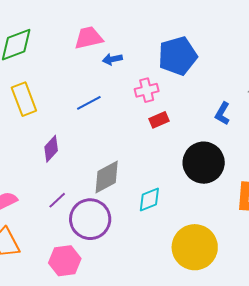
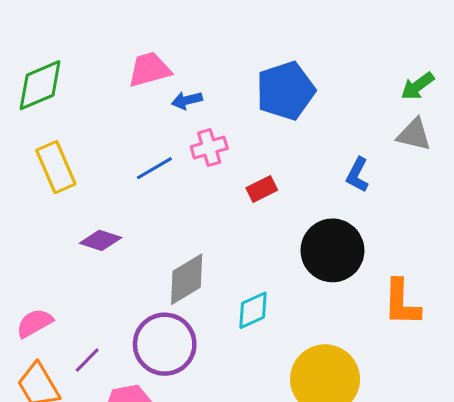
pink cross: (147, 90) -> (209, 148), moved
purple diamond: (51, 149) -> (101, 240), turned 68
purple line: (57, 200) -> (87, 360), moved

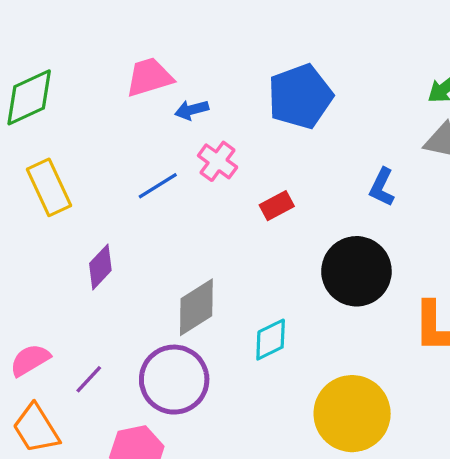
pink cross: (209, 148) -> (218, 161), turned -36
purple diamond: (101, 240) -> (100, 267), turned -63
purple line: (87, 360) -> (89, 379), moved

